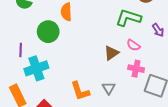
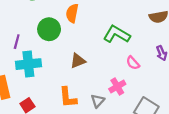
green L-shape: (128, 18) -> (117, 34), moved
brown triangle: (111, 53) -> (78, 61), moved
pink cross: (136, 69) -> (117, 87), moved, turned 35

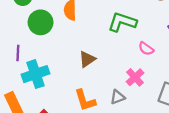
green circle: (49, 29) -> (41, 22), moved
gray triangle: (98, 101) -> (117, 97), turned 40

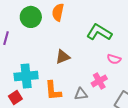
pink semicircle: (146, 49) -> (114, 59), turned -32
cyan cross: (36, 74) -> (26, 76), moved

